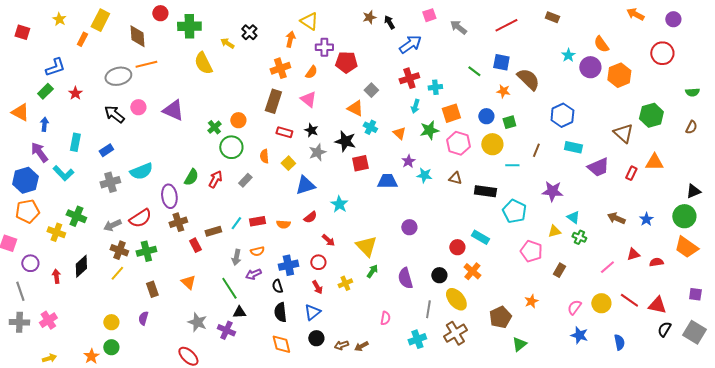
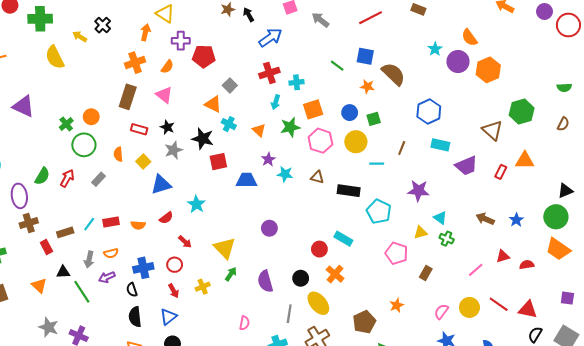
red circle: (662, 53) -> (568, 25), moved
black triangle: (239, 312) -> (63, 272), moved

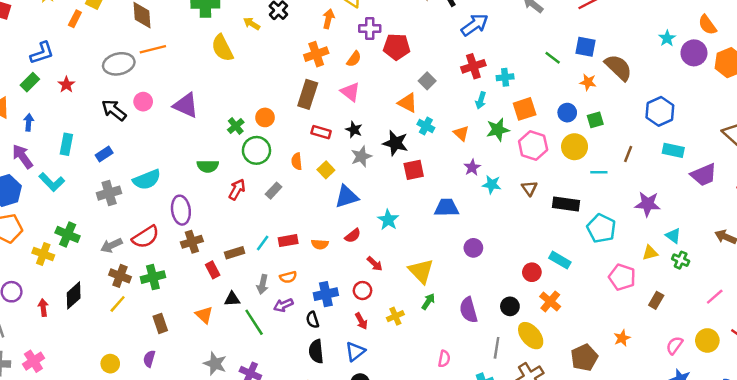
green semicircle: (42, 176) -> (208, 166), moved, turned 60
brown triangle: (317, 177) -> (529, 188), turned 40
blue trapezoid: (246, 180) -> (447, 208), moved

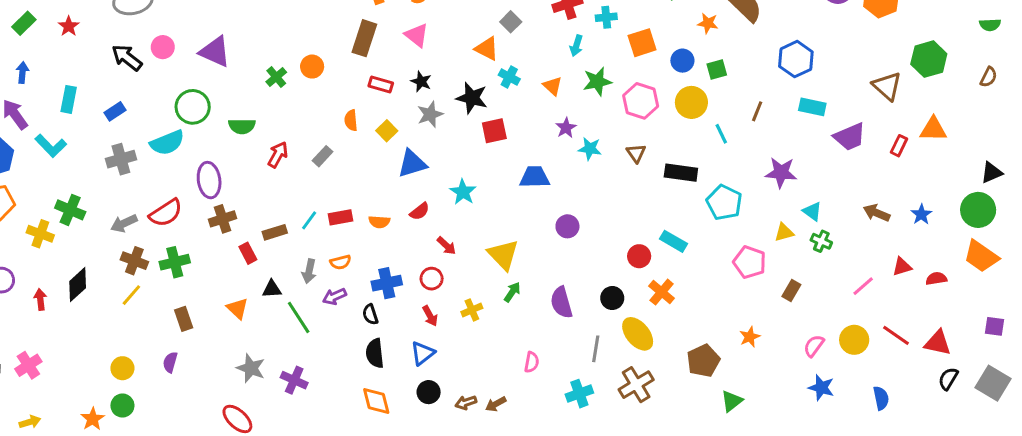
orange square: (525, 109) -> (642, 43), moved
green circle: (256, 150) -> (193, 107), moved
cyan line: (599, 172) -> (721, 134), turned 63

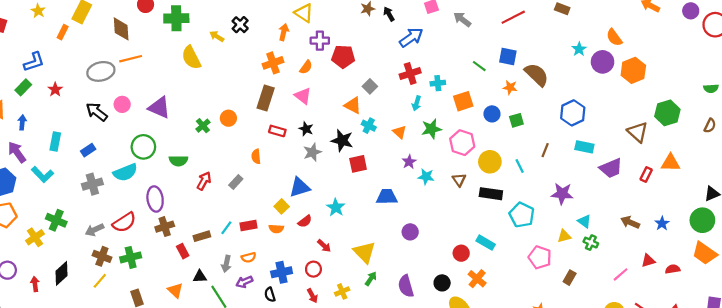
yellow circle: (691, 102) -> (490, 162), moved
yellow square: (387, 131) -> (282, 206), moved
yellow cross: (40, 234) -> (35, 237), turned 36

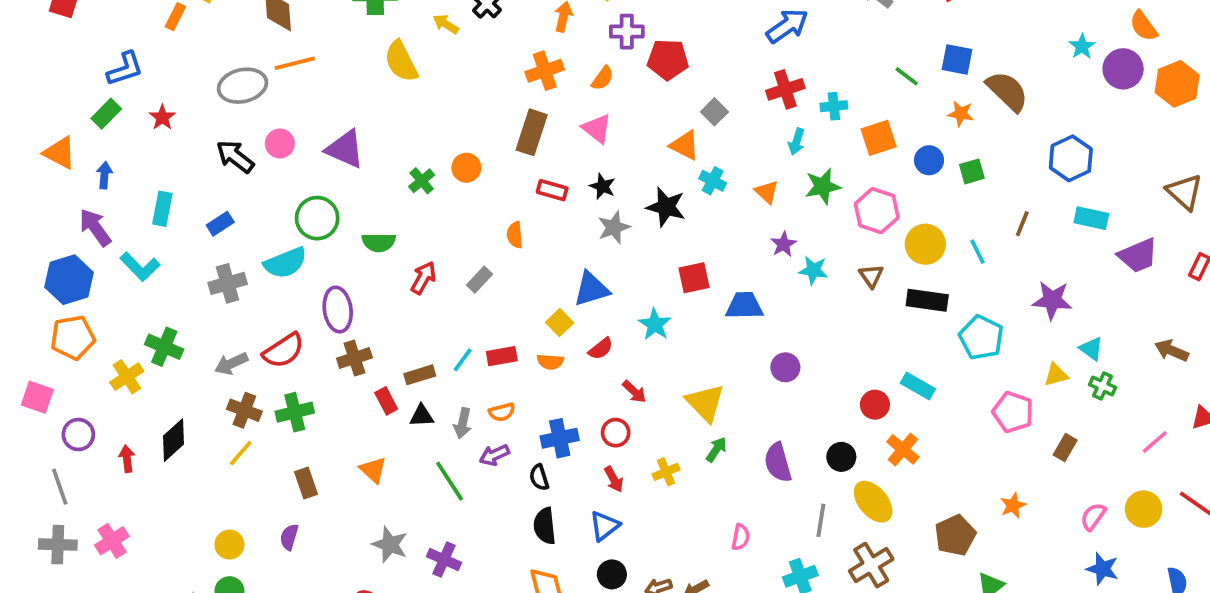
red square: (358, 164) -> (694, 278), moved
black triangle: (200, 277) -> (422, 416), moved

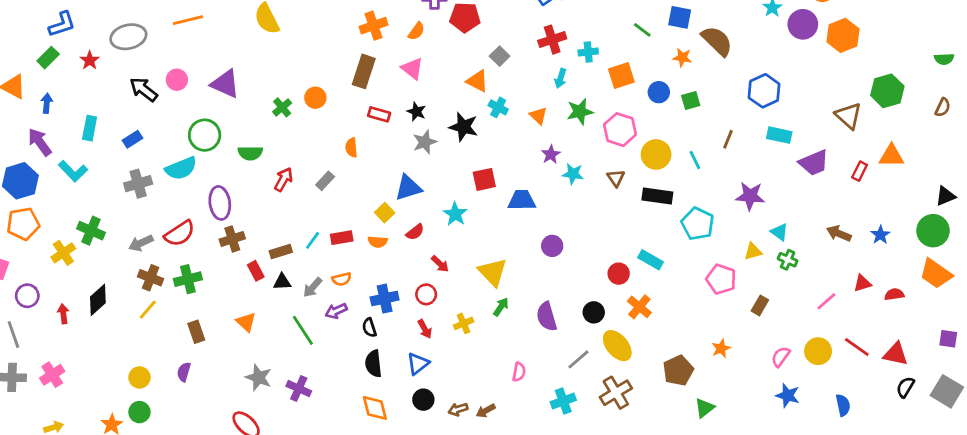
gray ellipse: (243, 86) -> (128, 37), moved
gray arrow: (463, 423) -> (313, 287), turned 30
gray line: (821, 520) -> (578, 359), turned 40

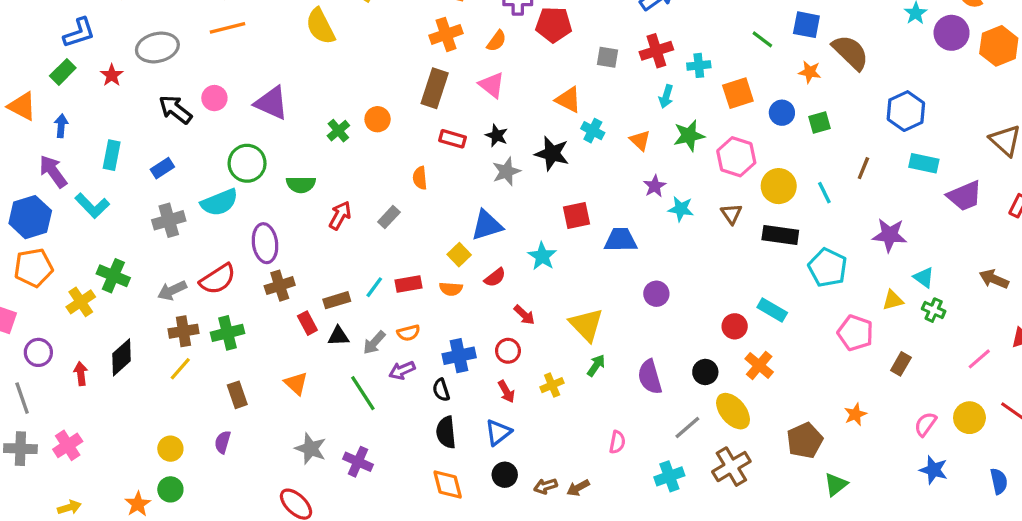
gray square: (500, 56) -> (607, 57), moved, turned -36
brown cross: (151, 278) -> (183, 331), turned -30

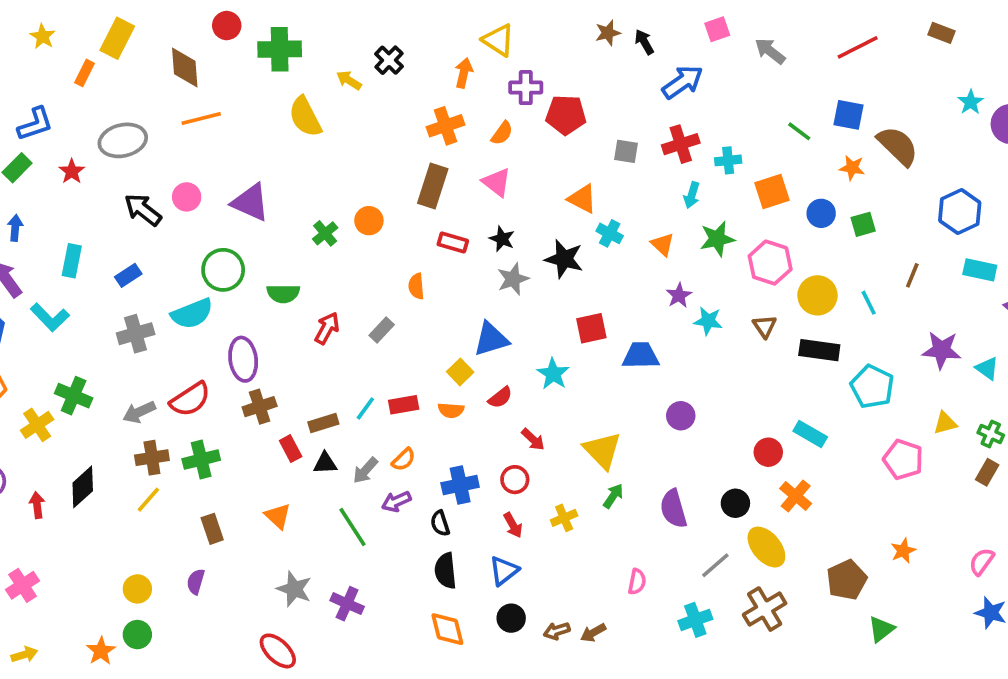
cyan triangle: (924, 277) -> (987, 368), moved
orange semicircle: (409, 333) -> (404, 459), turned -30
brown rectangle: (901, 364) -> (987, 472), moved

